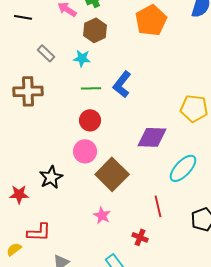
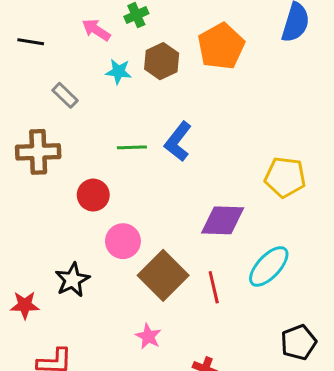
brown hexagon: (95, 30) -> (162, 61), moved
cyan star: (82, 58) -> (119, 72), moved
red circle: (90, 120) -> (93, 195), moved
red line: (158, 206) -> (214, 287), moved

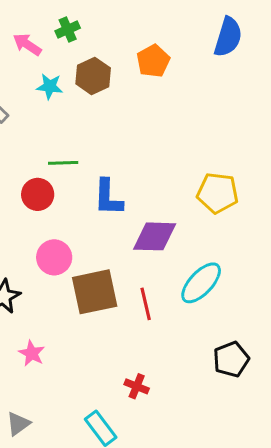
orange pentagon: (221, 46) -> (153, 61), size x0.7
blue L-shape: (178, 141) -> (108, 197), moved, turned -36
red circle: (93, 195) -> (38, 194), moved
brown square: (163, 275) -> (95, 292), turned 33
pink star: (148, 336) -> (32, 353), moved

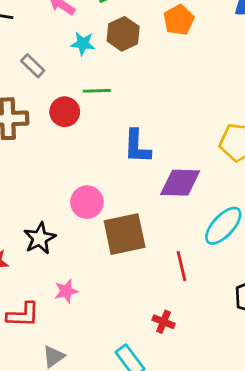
green line: (63, 163) -> (97, 91), moved
red circle: (38, 194) -> (65, 112), moved
red line: (146, 304) -> (182, 266), moved
pink star: (32, 353) -> (66, 291), turned 30

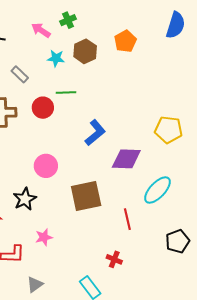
blue L-shape: (137, 146) -> (95, 133), turned -132
pink circle: (87, 202) -> (46, 166), moved

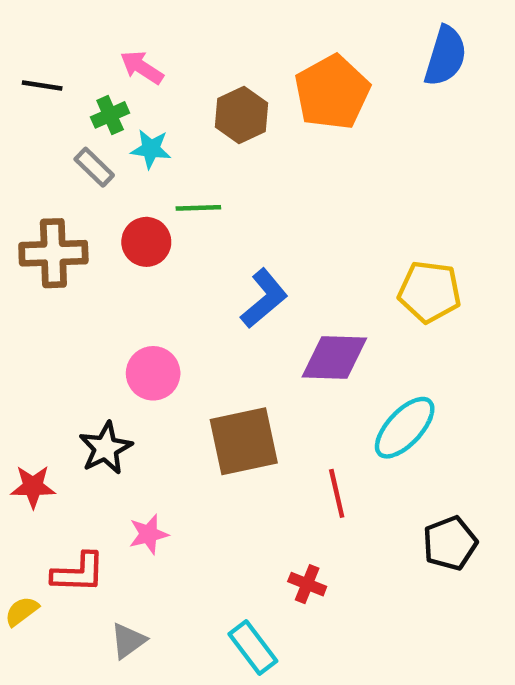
green cross: (68, 20) -> (110, 115), moved
orange pentagon: (125, 41) -> (332, 92), size x1.5
cyan star: (56, 58) -> (151, 149), moved

